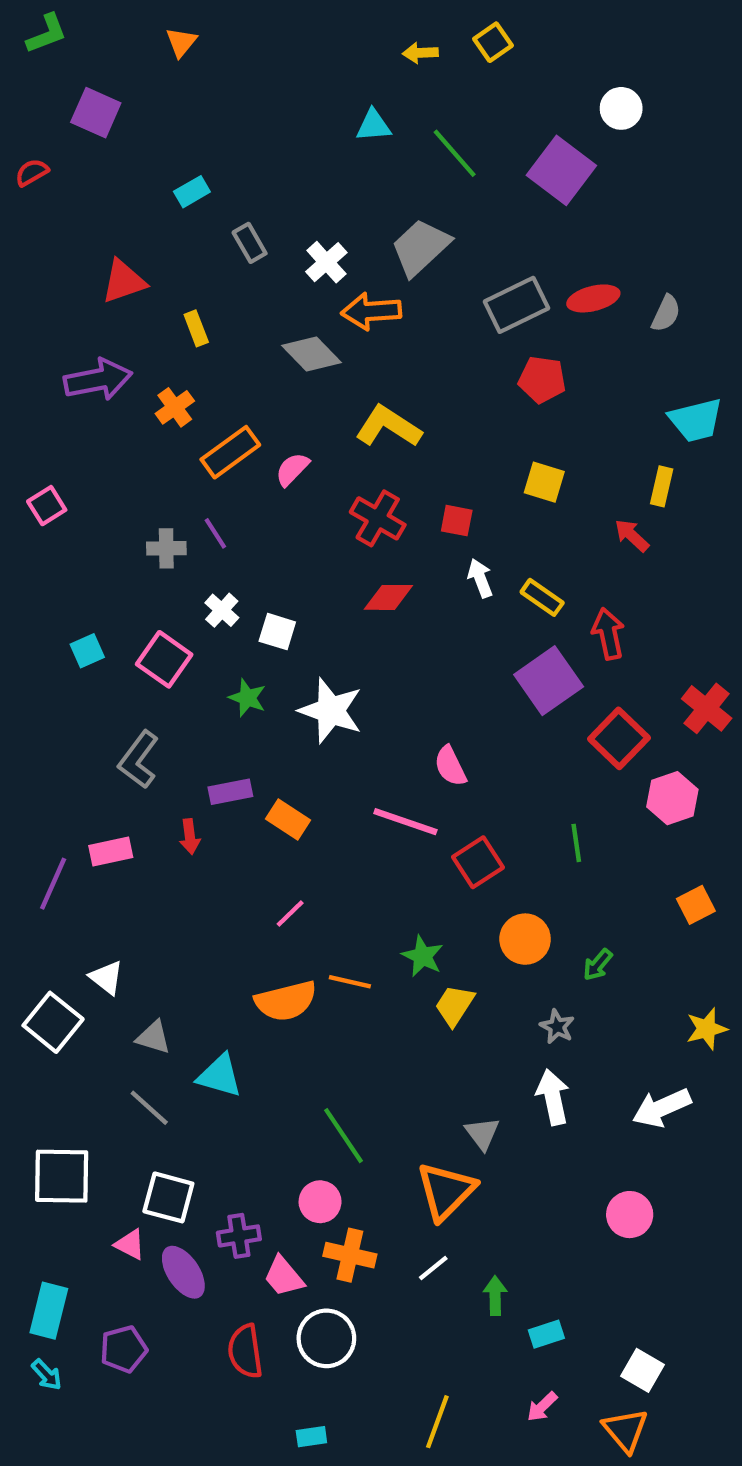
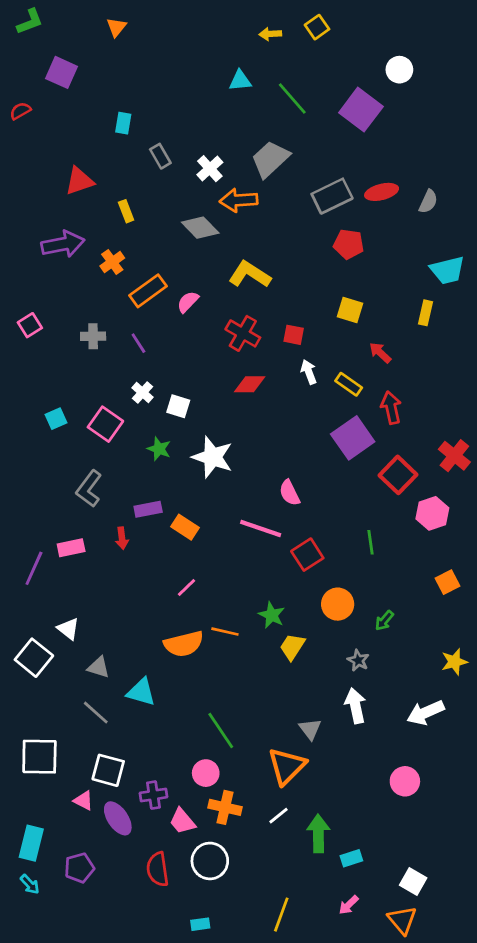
cyan rectangle: (192, 192) -> (123, 123), turned -50
red arrow: (632, 535) -> (380, 353), moved
gray cross: (166, 548) -> (93, 336), moved
green arrow: (495, 1296) -> (318, 833), size x1.5

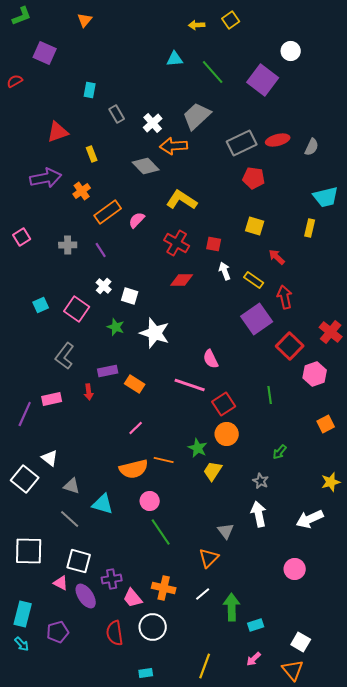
orange circle: (338, 604) -> (227, 434), moved
orange triangle: (287, 766) -> (209, 558), size x0.7
pink circle: (206, 773) -> (150, 501), moved

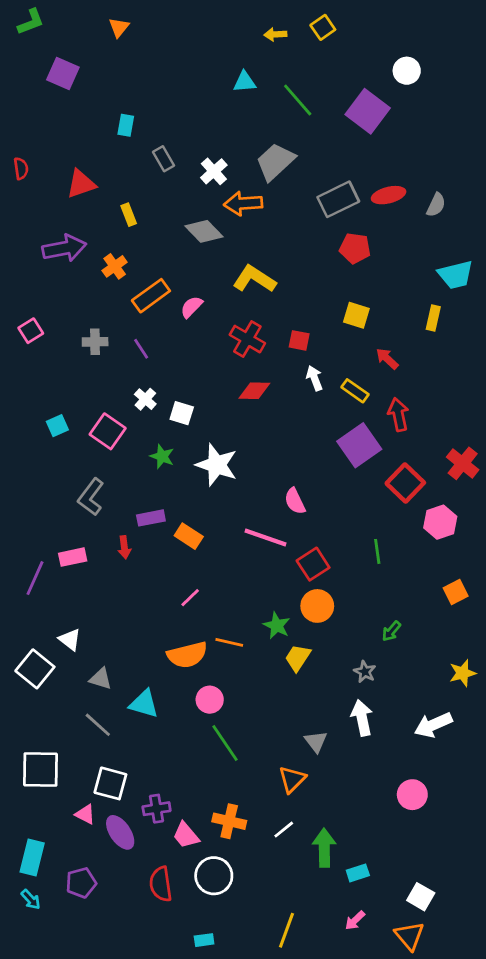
red semicircle: (15, 81) -> (21, 169), moved, turned 112

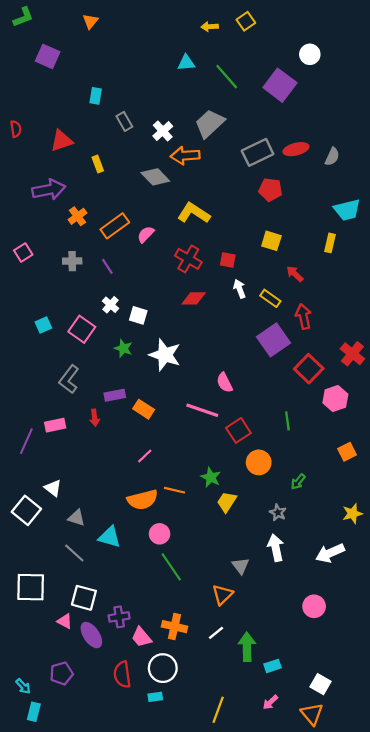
orange cross: (115, 266) -> (78, 216), moved
orange circle: (317, 606) -> (259, 462), moved
cyan rectangle: (32, 858) -> (34, 712), moved, size x0.7
cyan rectangle: (204, 940) -> (155, 697), moved

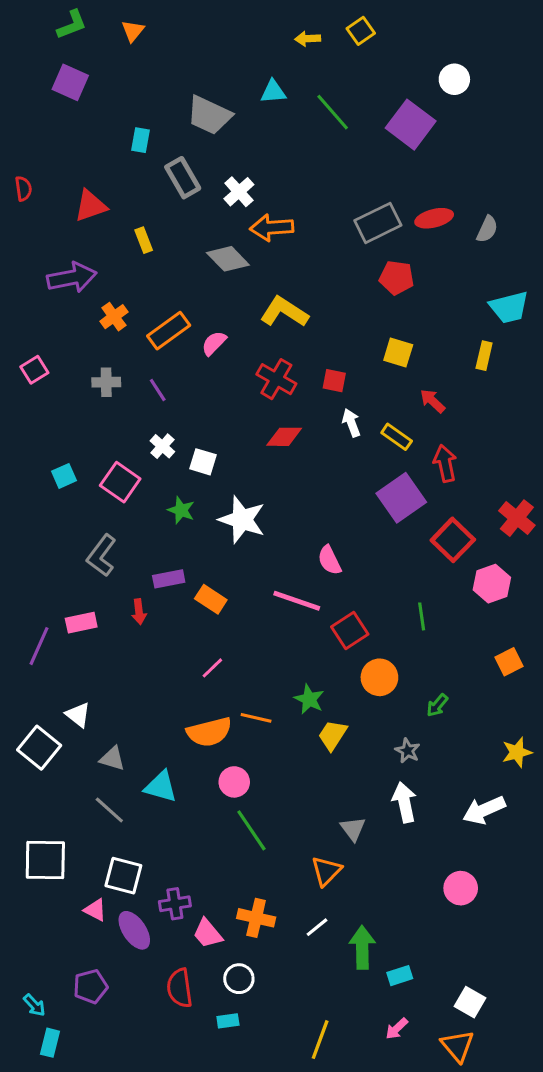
green L-shape: (23, 17) -> (72, 25), moved
gray rectangle: (124, 121) -> (183, 178), size x1.4
gray trapezoid: (210, 124) -> (209, 115), moved, turned -112
white circle: (163, 668) -> (239, 979), size x0.7

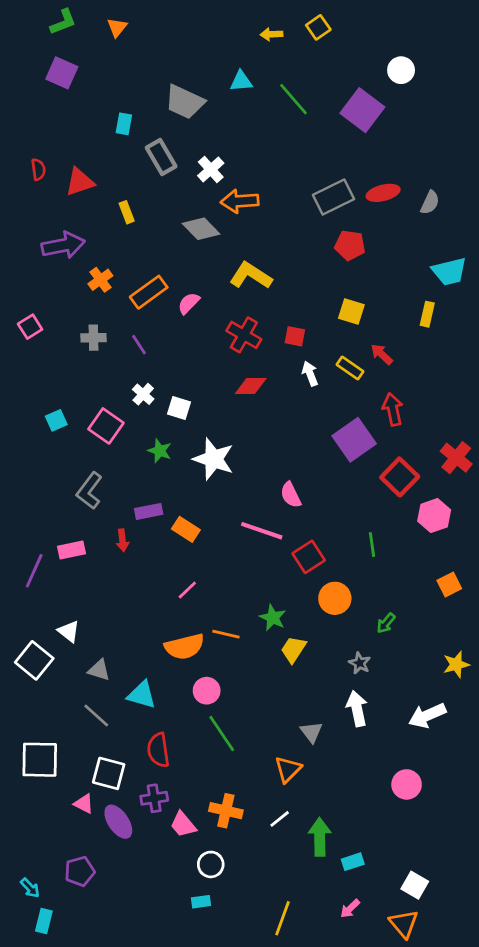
red semicircle: (23, 189) -> (38, 169), moved
yellow rectangle: (397, 437) -> (350, 368), moved
red semicircle: (180, 988) -> (158, 750), moved

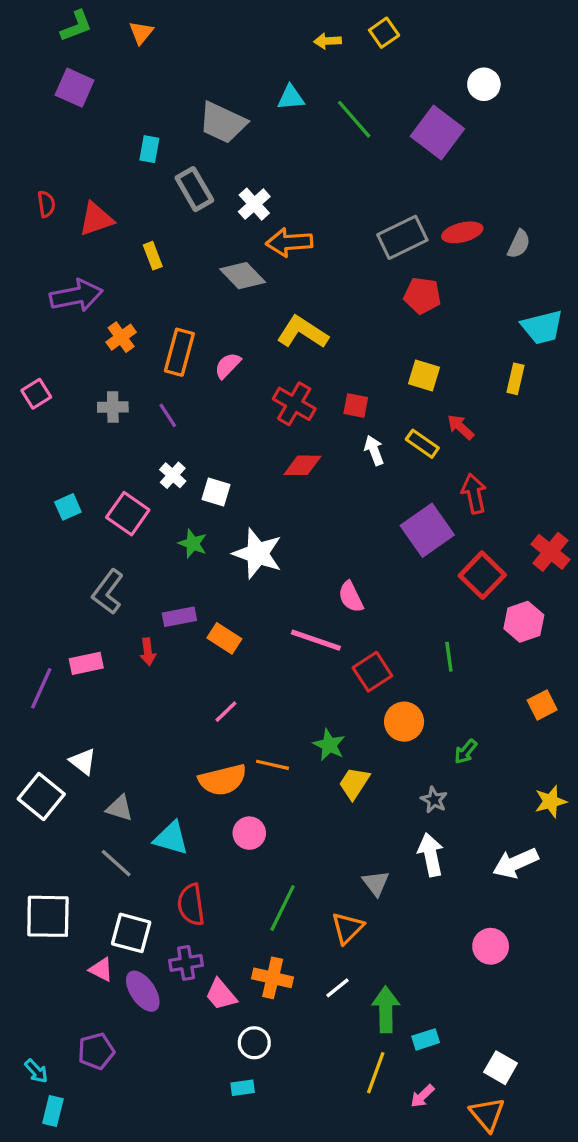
orange rectangle: (149, 292) -> (179, 352), turned -39
green line: (222, 733) -> (283, 908), moved, turned 60
yellow line: (282, 918) -> (376, 1073), moved

